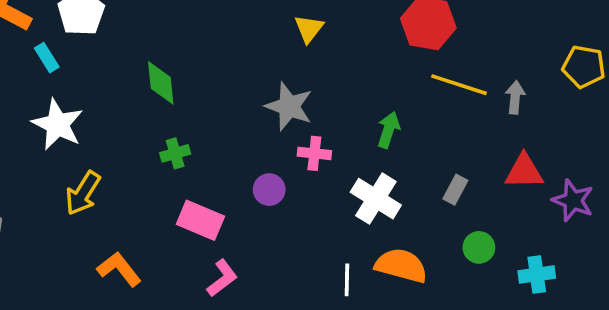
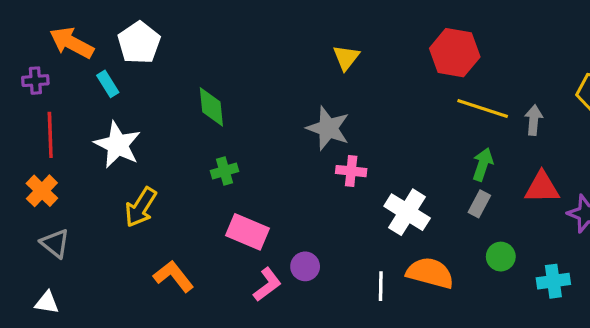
green arrow: (389, 130) -> (483, 164), moved
purple circle: (269, 190) -> (305, 266), moved

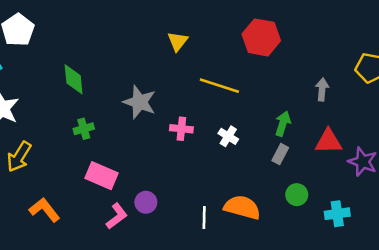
yellow line: (483, 109) -> (219, 86), moved
gray star: (328, 128) -> (140, 102), moved
white cross: (407, 212) -> (228, 136), moved, size x0.6

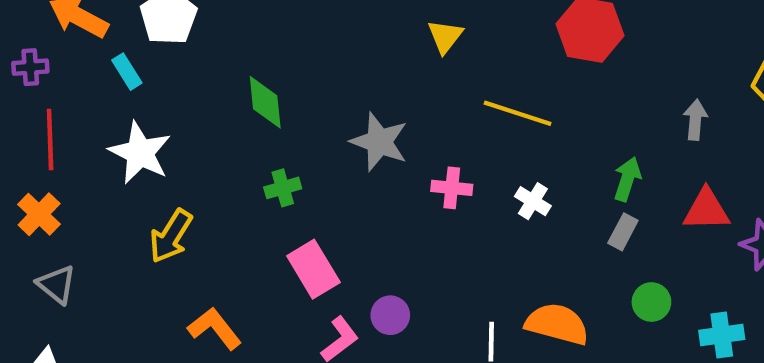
pink rectangle: (101, 176) -> (313, 269), turned 36

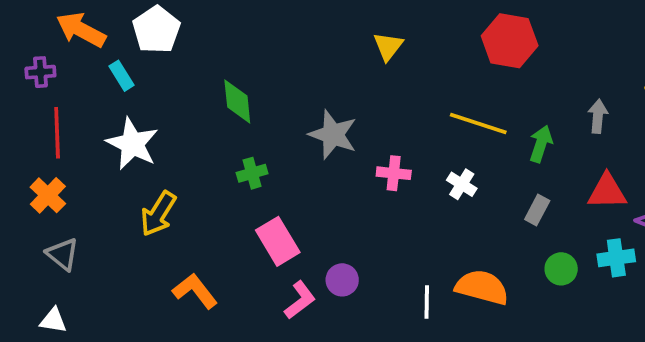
yellow line: (518, 113) -> (478, 124), moved
green arrow: (627, 179) -> (541, 144), moved
cyan cross: (722, 335) -> (616, 258), moved

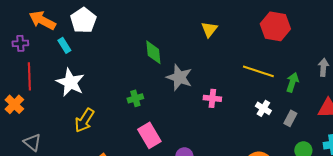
green diamond: (237, 101) -> (153, 52), moved
white cross: (462, 184) -> (263, 108), moved
orange cross: (48, 195) -> (14, 104), moved

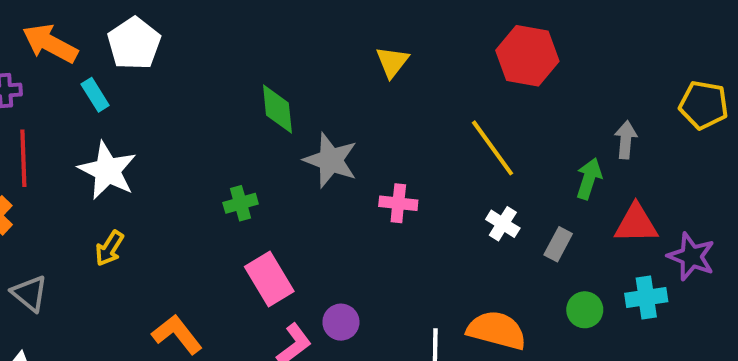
yellow line: (258, 71) -> (493, 148), turned 36
green arrow: (292, 82) -> (589, 179), moved
yellow arrow: (84, 120) -> (109, 248), moved, size x0.7

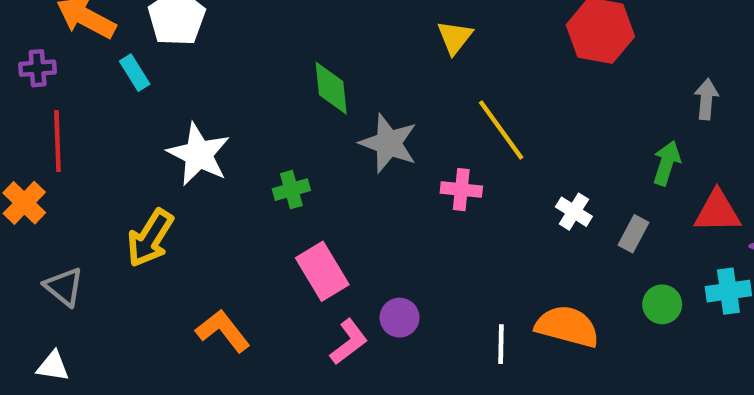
gray arrow: (626, 140) -> (706, 99), moved
yellow line: (493, 148) -> (501, 130), moved
white star: (107, 170) -> (199, 154), moved
yellow arrow: (109, 248) -> (150, 238), size x1.5

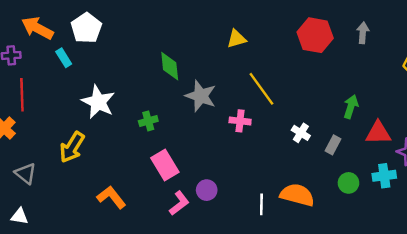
yellow triangle: (455, 37) -> (236, 39), turned 36
gray arrow: (706, 99) -> (363, 33), moved

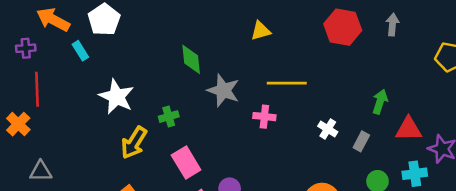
yellow line: (261, 89) -> (287, 83), turned -54
yellow arrow: (72, 147) -> (134, 143), moved
gray triangle: (26, 173) -> (41, 171), turned -40

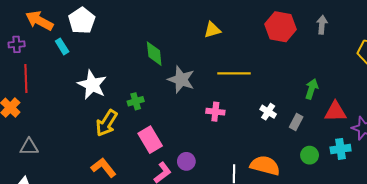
pink cross: (264, 117) -> (215, 112), moved

